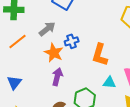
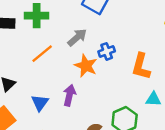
purple arrow: (57, 77) -> (69, 95), moved

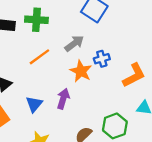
orange L-shape: (141, 66) -> (134, 75), turned -136

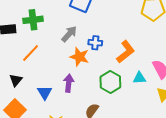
orange line: (39, 57) -> (31, 53), moved
blue cross: (102, 59) -> (95, 43), turned 32
green hexagon: (115, 126) -> (110, 82), moved

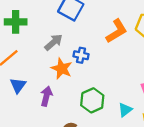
orange L-shape: (126, 52) -> (117, 31), moved
cyan triangle: (139, 78) -> (125, 110), moved, turned -40
blue triangle: (45, 92) -> (18, 85), moved

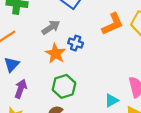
purple arrow: (46, 96) -> (21, 89), moved
green hexagon: (92, 100) -> (64, 86), moved

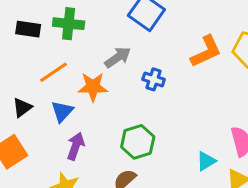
orange star: (55, 53) -> (93, 87), moved, turned -30

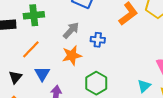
orange star: (93, 87) -> (72, 55), moved

